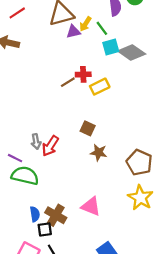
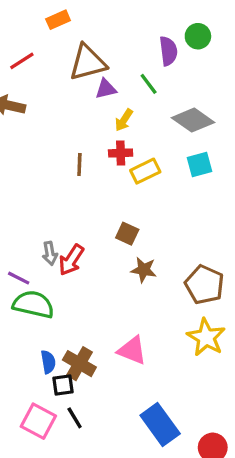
yellow arrow: (85, 24) -> (124, 120), moved
cyan square: (111, 47) -> (200, 165), moved
brown line: (68, 82) -> (79, 165), moved, turned -56

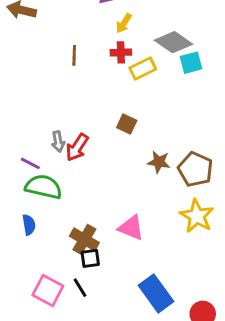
gray diamond: (193, 120) -> (173, 42), moved
brown line: (79, 165) -> (74, 55), moved
brown star: (144, 270) -> (159, 162), moved
blue semicircle: (48, 362) -> (29, 225), moved
black square: (63, 385) -> (90, 258), moved

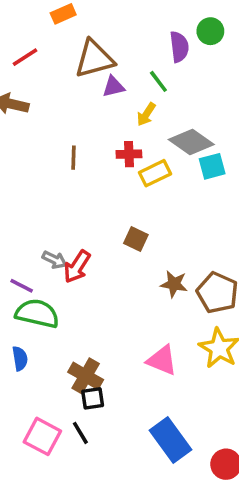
yellow arrow: (124, 23) -> (146, 114), moved
gray arrow: (58, 142) -> (54, 260), turned -54
pink triangle: (131, 228) -> (162, 360), moved

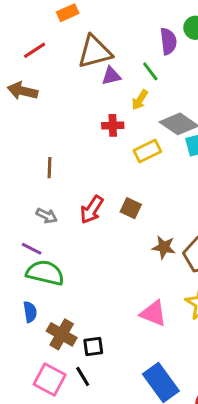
red cross: (129, 154) -> (113, 125), moved
brown line: (74, 158) -> (50, 168), moved
gray arrow: (54, 260) -> (47, 216), moved
red arrow: (77, 267) -> (92, 210), moved
brown cross: (86, 376) -> (62, 334), moved

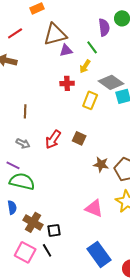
yellow rectangle: (147, 151) -> (90, 100), turned -42

